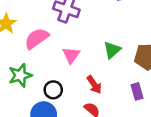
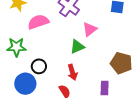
green triangle: (112, 50) -> (77, 47), moved
pink triangle: (71, 55) -> (90, 29), moved

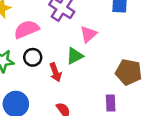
black circle: (39, 66) -> (33, 57), moved
red arrow: (72, 72) -> (55, 72), moved

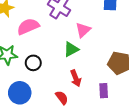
black circle: (33, 57) -> (33, 63), moved
red arrow: (55, 72) -> (76, 78), moved

